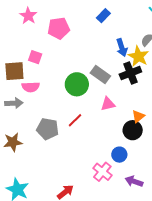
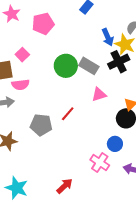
pink square: (35, 57) -> (22, 55), turned 32
green circle: (77, 84) -> (66, 66), moved

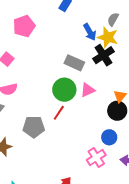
green circle: (66, 66) -> (64, 90), moved
pink cross: (100, 163) -> (96, 158), turned 30

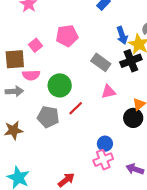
pink pentagon: (24, 26) -> (67, 36), moved
green circle: (64, 90) -> (60, 85), moved
blue circle: (109, 137) -> (105, 144), moved

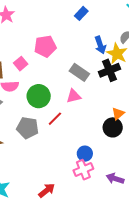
pink square: (36, 45) -> (21, 64), moved
pink triangle: (108, 92) -> (74, 96), moved

